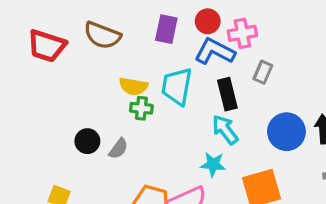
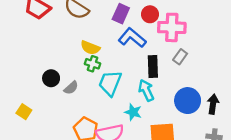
pink cross: (242, 33) -> (172, 27), size x1.4
blue L-shape: (215, 51) -> (132, 38), moved
cyan trapezoid: (177, 86) -> (110, 83), moved

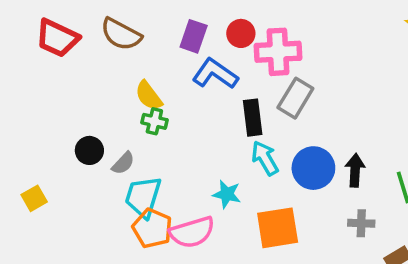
yellow semicircle: (90, 48) -> (149, 96), turned 36
gray rectangle: (180, 57) -> (295, 98), size x1.5
cyan trapezoid: (110, 83) -> (143, 197), moved
cyan arrow: (146, 90) -> (265, 158), moved
yellow square: (24, 112) -> (34, 198), moved, turned 32

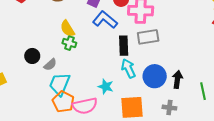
gray rectangle: (295, 98) -> (148, 37), turned 45
gray cross: (361, 223) -> (169, 108), moved

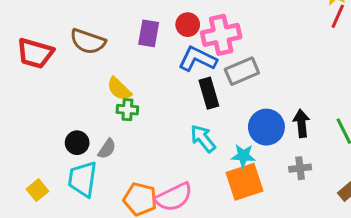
blue L-shape: (105, 20) -> (198, 59), moved
cyan arrow: (128, 69) -> (203, 138), moved
cyan trapezoid: (60, 84) -> (83, 179), moved
cyan star: (106, 87) -> (243, 156), moved

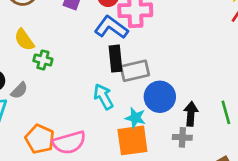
gray rectangle: (242, 71) -> (135, 71), moved
yellow semicircle: (119, 89) -> (24, 40), moved
black arrow: (301, 123) -> (191, 114), moved

